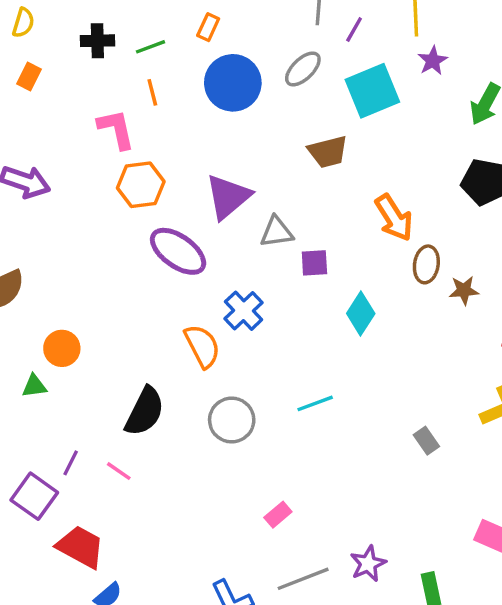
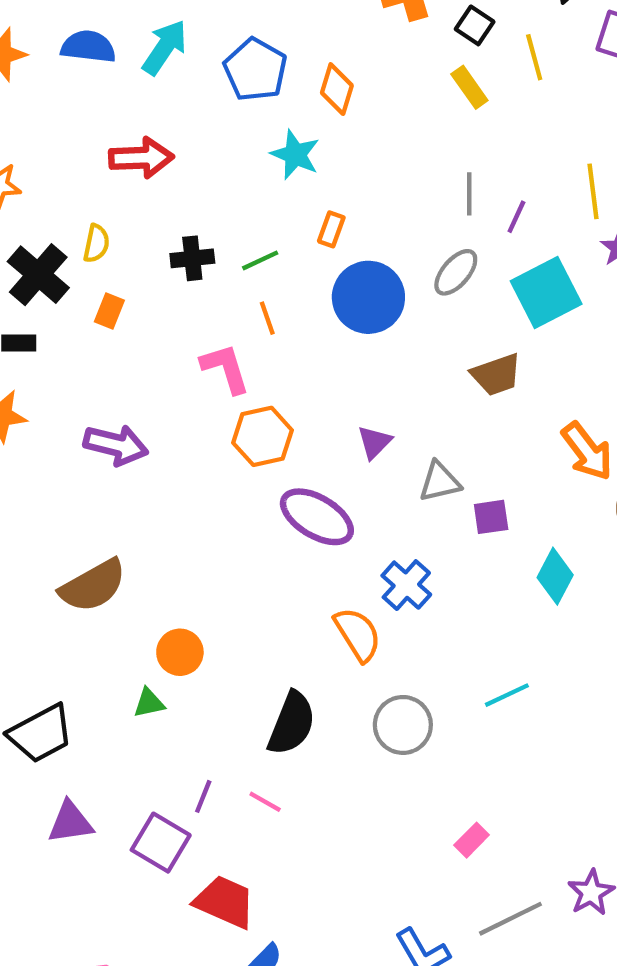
purple triangle: (228, 197) -> (374, 442), size x0.6

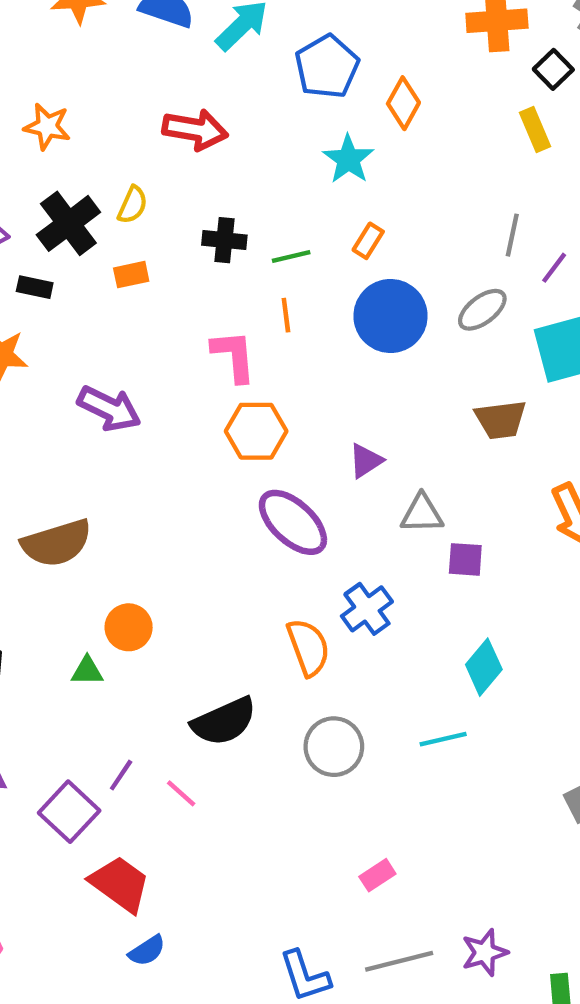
orange rectangle: (109, 311) -> (131, 275), turned 44
cyan diamond: (555, 576) -> (484, 667), moved
black semicircle: (292, 723) -> (224, 721), turned 32

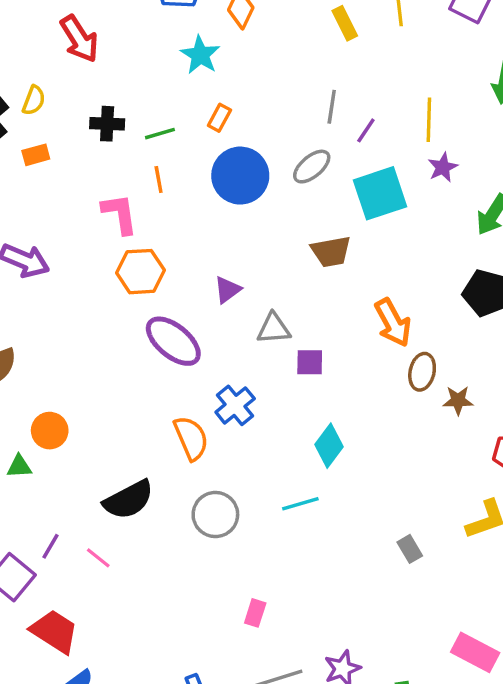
red arrow: (195, 130) -> (79, 39), turned 51
pink rectangle: (377, 875) -> (255, 613), turned -36

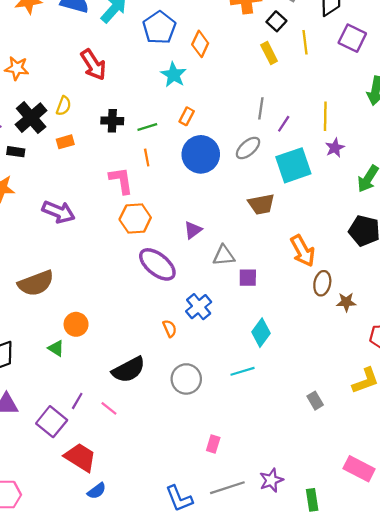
orange semicircle: (191, 438) -> (170, 328), size x0.6
green triangle: (19, 467) -> (56, 348), turned 36

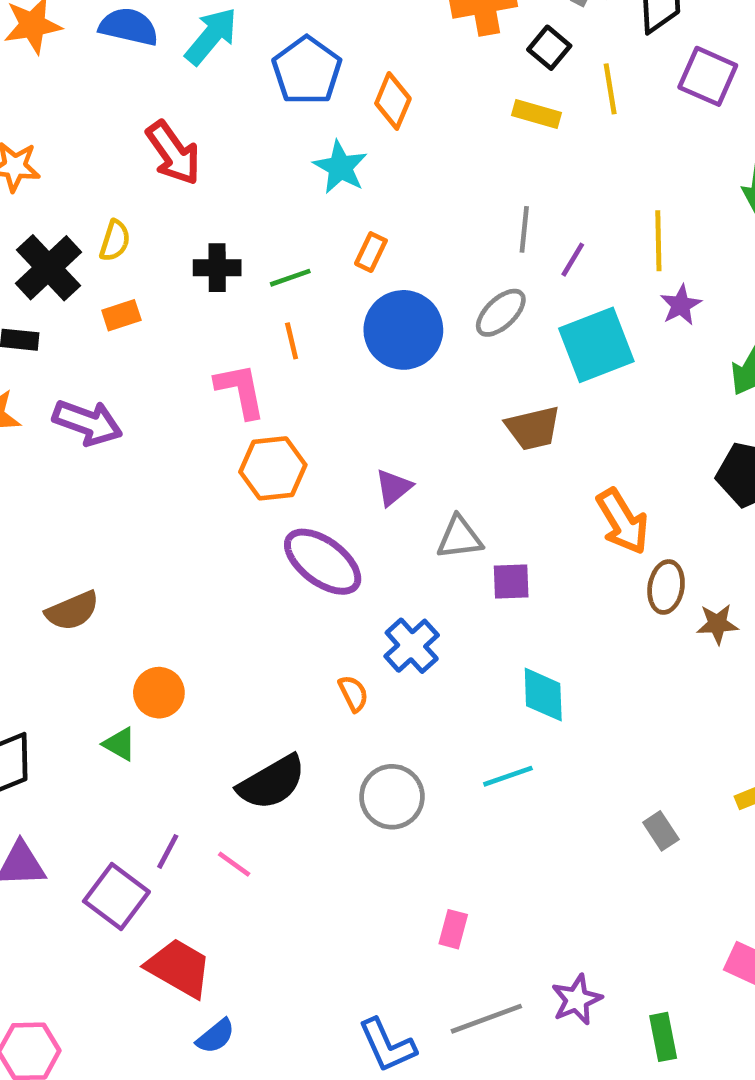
yellow rectangle: (269, 53) -> (537, 114), turned -45
purple arrow: (58, 212) -> (88, 423), moved
brown semicircle: (36, 283) -> (72, 611), size x0.7
cyan diamond: (261, 333) -> (543, 695), turned -36

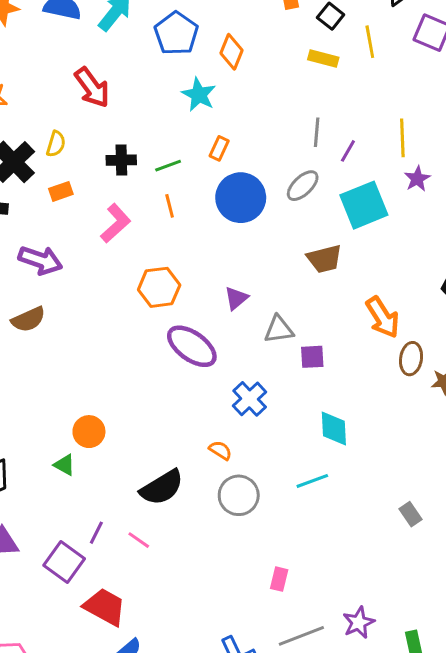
pink L-shape: (240, 391) -> (116, 223), moved, turned 60
brown semicircle: (72, 611) -> (28, 319), moved
orange semicircle: (353, 693) -> (220, 450), moved, turned -30

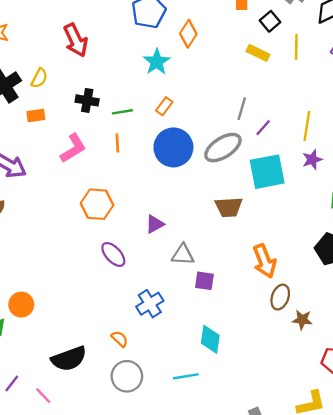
gray ellipse: (303, 186) -> (223, 148), size x1.4
purple ellipse: (192, 346) -> (113, 254), size x0.7

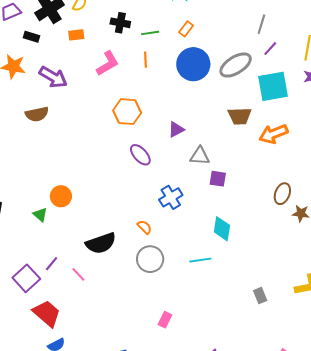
gray line: (242, 109) -> (261, 24), moved
orange arrow: (265, 261) -> (273, 134), moved, turned 88

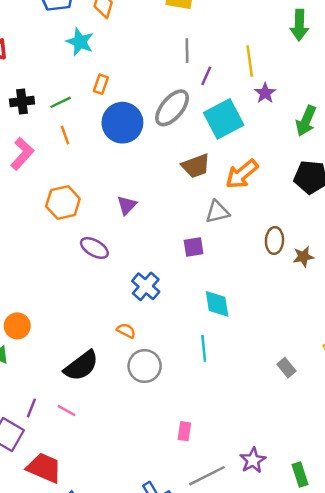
gray triangle: (200, 156) -> (217, 212), moved
cyan line: (200, 260) -> (204, 348), turned -70

